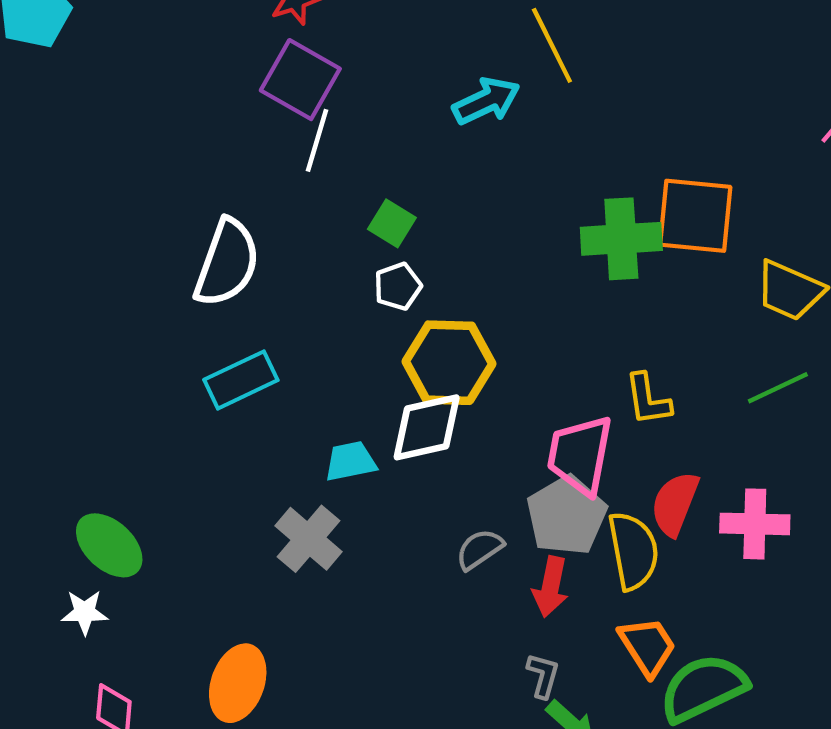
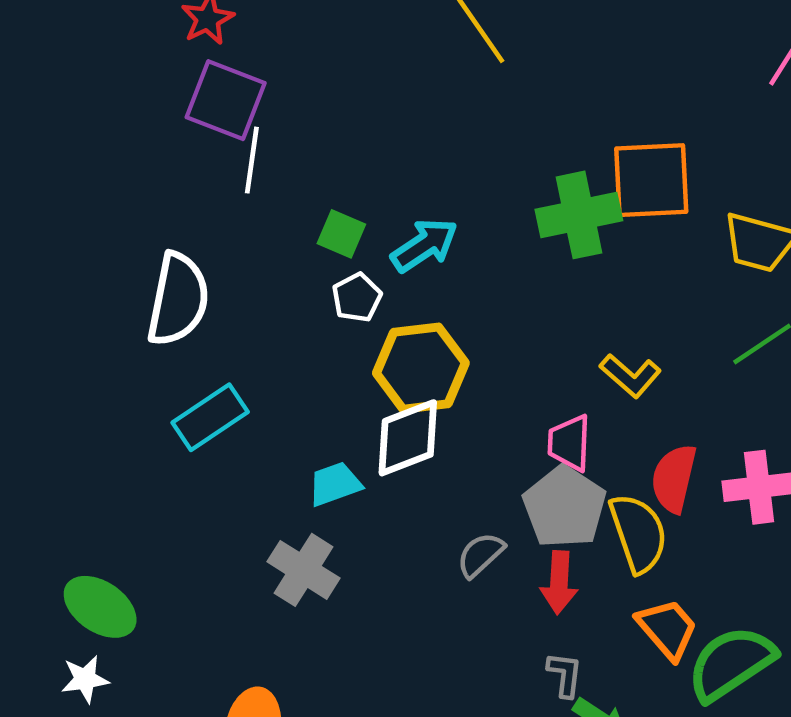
cyan arrow: (486, 101) -> (424, 245), moved
yellow L-shape: (648, 399) -> (630, 376), turned -32
pink trapezoid: (580, 455) -> (569, 443), size x0.7

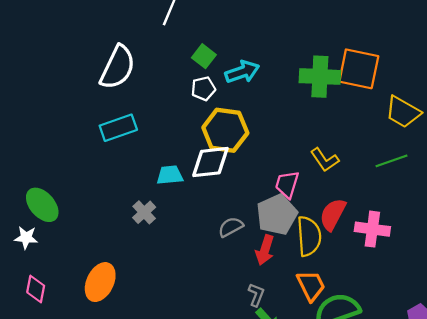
gray cross: (303, 570) -> (144, 212), size x0.7

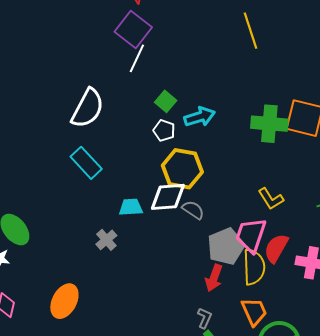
white pentagon: (203, 89) -> (164, 130), turned 30
cyan rectangle: (118, 128) -> (86, 163), turned 64
pink trapezoid: (287, 184) -> (251, 235), moved, size x1.4
gray semicircle: (231, 227) -> (193, 210), moved, turned 60

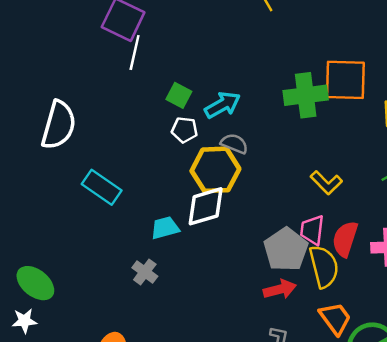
white semicircle: (88, 108) -> (59, 125), moved
gray semicircle: (193, 210) -> (234, 144), moved
pink trapezoid: (251, 235) -> (312, 230), size x0.7
red arrow: (214, 278) -> (280, 289), turned -112

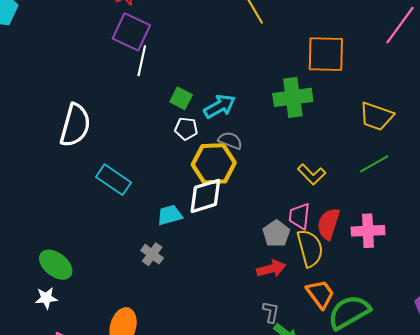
orange square: (345, 80) -> (326, 54), moved
gray pentagon: (286, 250) -> (276, 234), size x0.7

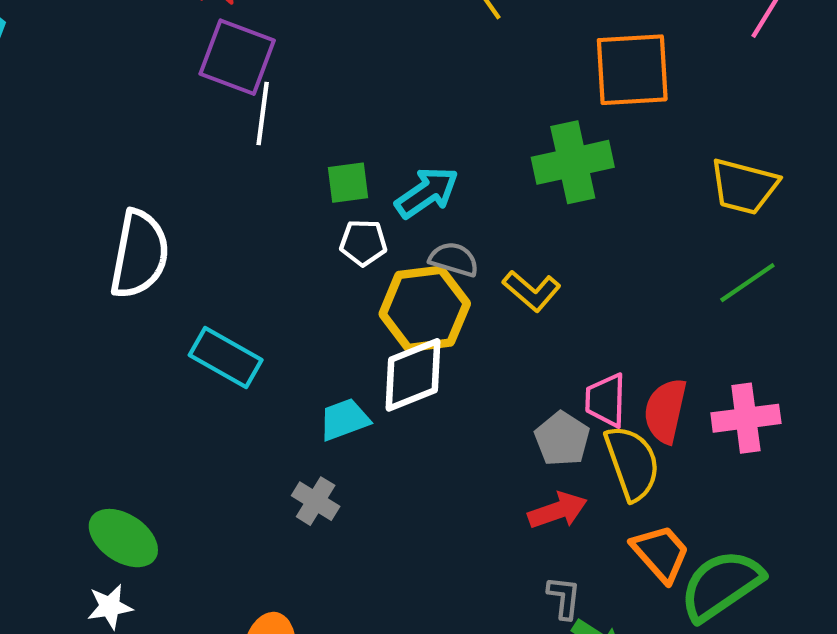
green square: (181, 98) -> (348, 183), turned -30
yellow L-shape: (312, 174) -> (532, 291), moved

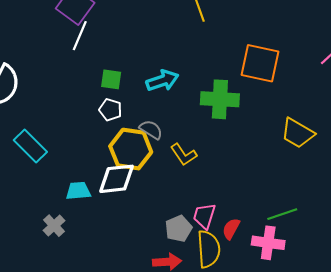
cyan arrow: (427, 192) -> (162, 81), moved
green line: (747, 283) -> (282, 214), moved
red semicircle: (665, 411) -> (231, 229), size x0.7

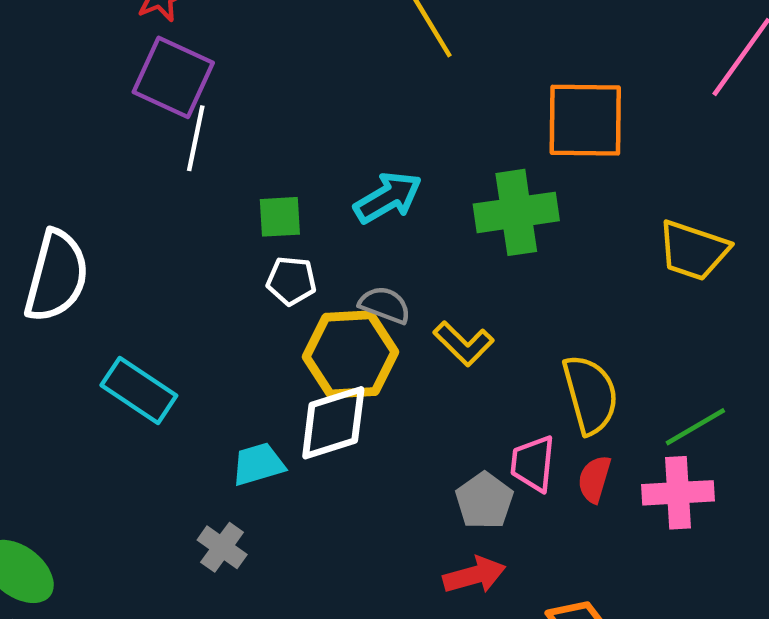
yellow semicircle: (209, 249) -> (590, 394), moved

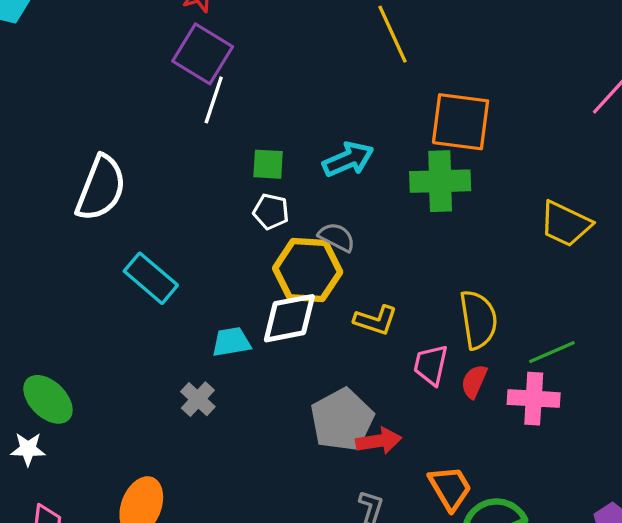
orange square: (585, 120) -> (461, 122), moved
yellow L-shape: (464, 344) -> (376, 320), moved, turned -33
gray pentagon: (484, 501) -> (342, 420), moved, size x1.5

